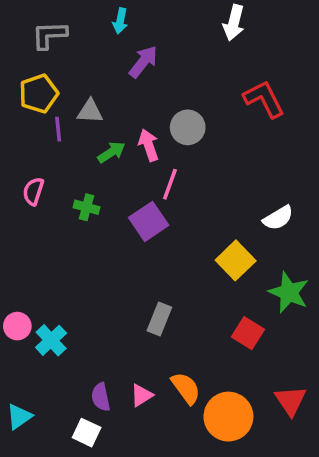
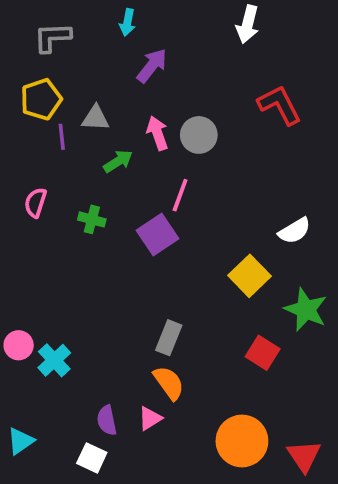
pink arrow: (149, 145) -> (157, 133), moved
orange semicircle: (186, 388) -> (169, 383), moved
red triangle: (291, 401) -> (304, 456), moved

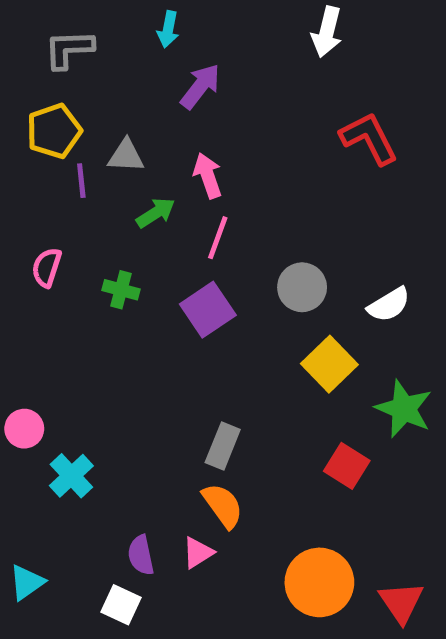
gray circle: (199, 135) -> (302, 287), moved
pink line: (180, 195) -> (218, 238), moved
pink circle: (19, 345) -> (24, 429), moved

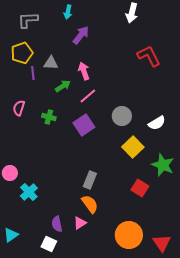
pink line: (218, 238) -> (88, 96), turned 30

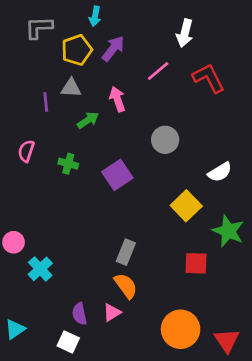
white arrow: (132, 13) -> (185, 33), moved
yellow pentagon: (22, 53) -> (77, 50), moved
pink line: (88, 96) -> (158, 71), moved
gray circle: (122, 116) -> (165, 140), moved
red square: (140, 188) -> (196, 263), turned -30

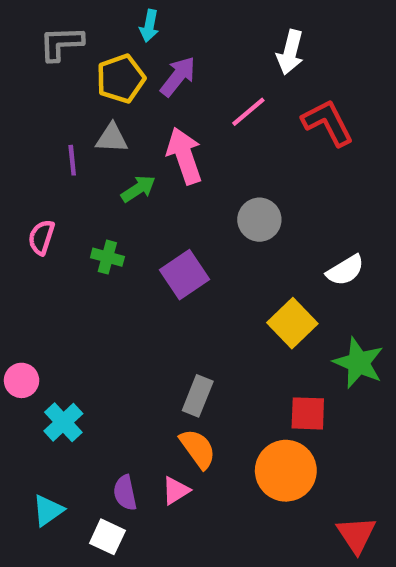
pink arrow: (117, 99) -> (184, 156), size x1.4
cyan triangle: (15, 329) -> (48, 510), moved
orange circle: (181, 329) -> (286, 471), moved

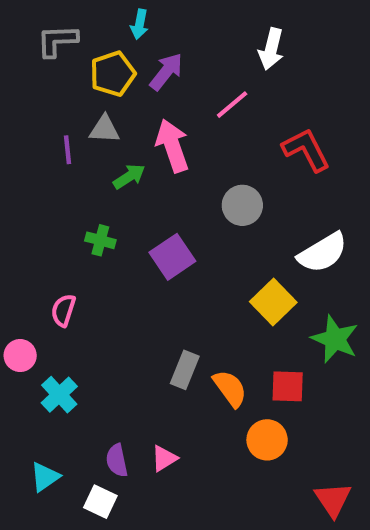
red L-shape: (328, 123) -> (306, 150), moved
pink semicircle: (41, 237) -> (63, 310), moved
white semicircle: (345, 270) -> (323, 253), size x1.4
orange semicircle: (198, 449) -> (230, 388), moved
orange circle: (286, 471) -> (267, 440), size x0.7

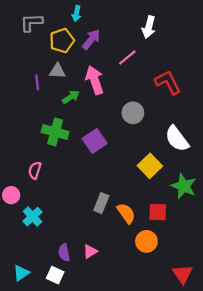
green cross: (100, 240) -> (55, 132), size x1.6
white semicircle: (323, 253) -> (177, 139), turned 84
cyan triangle: (45, 477) -> (21, 273), moved

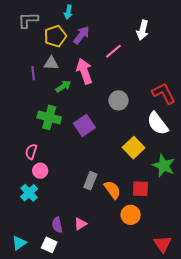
white arrow: (149, 27) -> (143, 30), moved
red L-shape: (168, 82) -> (164, 93), moved
pink circle: (11, 195) -> (40, 171), moved

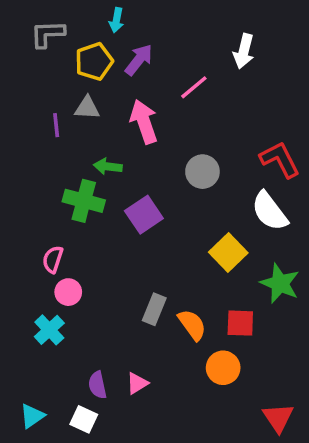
green arrow: (63, 86) -> (108, 166), moved, turned -140

